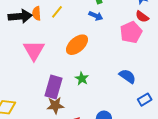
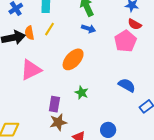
pink triangle: (34, 50) -> (31, 70), turned 40
purple rectangle: (54, 87) -> (54, 104), size x0.7

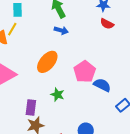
yellow line: (49, 29) -> (12, 29), moved
pink pentagon: (125, 41) -> (85, 72), moved

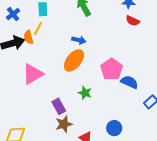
blue arrow: (61, 30) -> (79, 40), moved
purple rectangle: (31, 107) -> (59, 106), turned -35

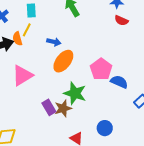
blue arrow: (79, 40) -> (54, 42), moved
green star: (85, 93) -> (75, 93), size x1.6
brown star: (64, 124) -> (63, 108), moved

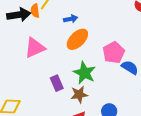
blue arrow: (54, 42) -> (71, 19), turned -32
brown star: (63, 108) -> (79, 94), moved

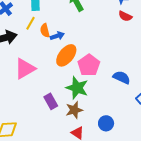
orange semicircle: (35, 11) -> (45, 30), moved
pink pentagon: (114, 52) -> (89, 65), moved

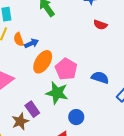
red semicircle: (125, 16) -> (100, 25), moved
brown star: (74, 110) -> (20, 121), moved
blue circle: (106, 123) -> (76, 117), moved

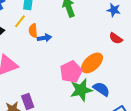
orange ellipse: (43, 62) -> (92, 63), moved
green star: (57, 93) -> (81, 90), moved, turned 30

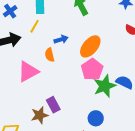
orange semicircle: (33, 31) -> (50, 55), moved
orange ellipse: (92, 63) -> (90, 46), moved

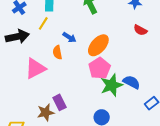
blue arrow: (61, 39) -> (69, 37), turned 48

